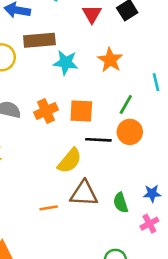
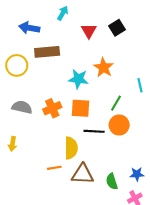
cyan star: (66, 63) -> (78, 79), moved
yellow semicircle: (70, 161) -> (71, 148), turned -40
orange line: (49, 208) -> (54, 168), moved

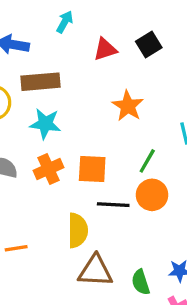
red triangle: (89, 31) -> (105, 49), turned 42
cyan star: (78, 79) -> (45, 124), moved
orange line: (54, 168) -> (16, 248), moved

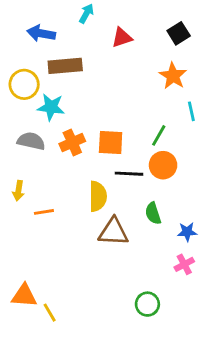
black square: (149, 44) -> (179, 33), moved
orange star: (128, 106) -> (173, 76), moved
cyan star: (45, 124) -> (51, 107), moved
green semicircle: (141, 282) -> (153, 213), moved

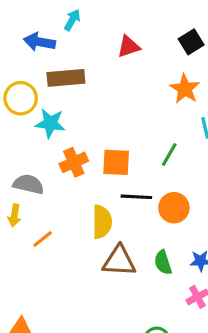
cyan arrow: (86, 13) -> (72, 20), moved
gray semicircle: (31, 141) -> (28, 184), moved
orange circle: (163, 165) -> (174, 208), moved
orange line: (44, 212) -> (43, 239), turned -30
green semicircle: (153, 213) -> (163, 262), moved

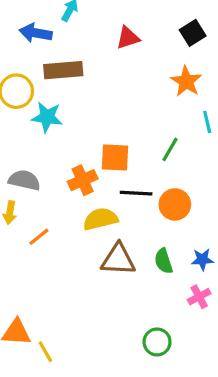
orange cross: (74, 162) -> (83, 180), moved
yellow semicircle: (102, 222) -> (100, 219), turned -104

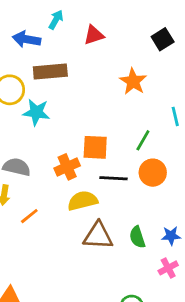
red triangle: (128, 38) -> (94, 35), moved
orange star: (186, 81) -> (133, 81), moved
orange circle: (175, 204) -> (153, 173), moved

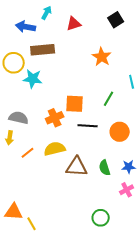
black square: (163, 39) -> (116, 20), moved
orange circle: (153, 173) -> (120, 132), moved
yellow semicircle: (83, 201) -> (55, 149), moved

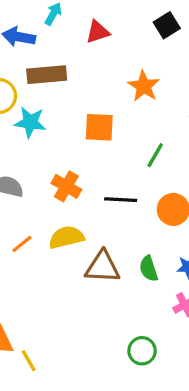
orange square: (75, 104) -> (99, 127), moved
orange cross: (55, 118) -> (66, 186), turned -36

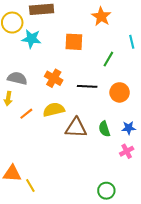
green circle: (142, 351) -> (106, 191), moved

